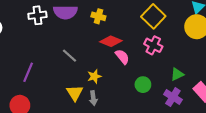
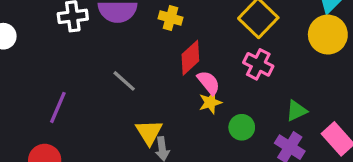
red diamond: (111, 41) -> (190, 58), turned -65
yellow star: (94, 76) -> (210, 102), moved
yellow triangle: (75, 93) -> (149, 132), moved

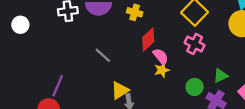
purple line: (58, 107) -> (58, 86), moved
green circle: (242, 127) -> (195, 87), moved
yellow triangle: (149, 132) -> (120, 90), turned 30

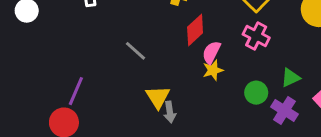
pink semicircle: (161, 56) -> (211, 52), turned -114
yellow triangle: (120, 90) -> (158, 97), turned -30

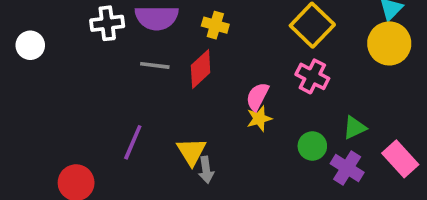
red diamond: (195, 30) -> (201, 69), moved
gray line: (135, 51) -> (155, 65), moved, turned -35
purple line: (76, 91) -> (133, 142), moved

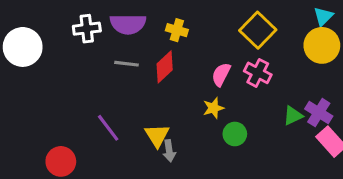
white circle: (30, 45) -> (23, 47), size x1.6
pink semicircle: (257, 97) -> (221, 74), moved
purple line: (133, 142) -> (108, 128), turned -60
green circle: (312, 146) -> (235, 134), moved
purple cross: (347, 168) -> (319, 113), moved

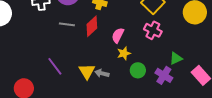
pink semicircle: (221, 74) -> (118, 35), moved
purple cross: (319, 113) -> (164, 75), moved
gray arrow: (169, 151) -> (102, 73), moved, turned 112

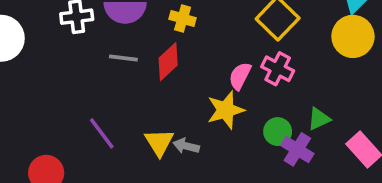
pink semicircle: (118, 35) -> (240, 76), moved
yellow star: (124, 53) -> (226, 110), size x1.5
green circle: (138, 70) -> (278, 132), moved

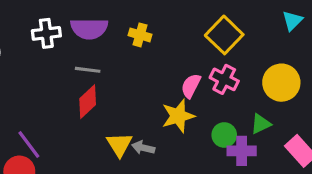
yellow circle: (353, 36) -> (281, 83), moved
red diamond: (168, 62) -> (88, 102), moved
purple line: (102, 133) -> (29, 145), moved
purple cross: (297, 149) -> (242, 151), turned -32

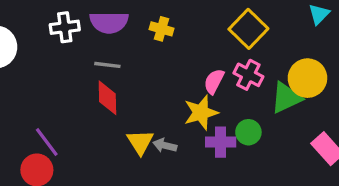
red diamond: (88, 102) -> (107, 98), turned -48
green triangle: (261, 124) -> (286, 98), moved, size x1.5
purple cross: (242, 151) -> (221, 142), moved

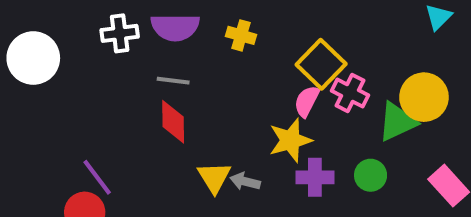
yellow square: (248, 29) -> (321, 64), moved
green circle: (248, 132) -> (371, 175), moved

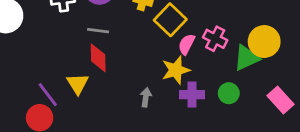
yellow square: (321, 64) -> (170, 20), moved
yellow triangle: (214, 177) -> (78, 84), moved
gray arrow: (245, 181) -> (146, 97), turned 84

